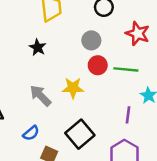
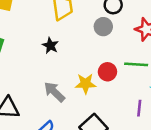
gray circle: (91, 40) -> (103, 27), moved
red circle: (98, 65) -> (107, 72), moved

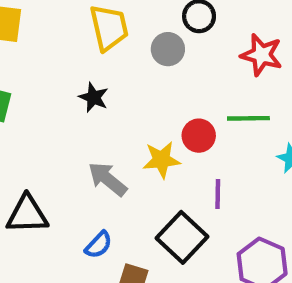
gray circle: (103, 27) -> (168, 49), moved
purple line: (139, 108) -> (218, 194), moved

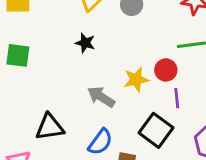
red circle: (199, 136) -> (166, 70), moved
blue semicircle: (99, 245) -> (100, 142), size x1.4

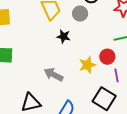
black star: (85, 43) -> (64, 36), moved
gray arrow: (101, 97) -> (54, 75), moved

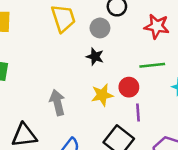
black star: (64, 36) -> (95, 57), moved
gray arrow: (54, 75) -> (57, 103), turned 42

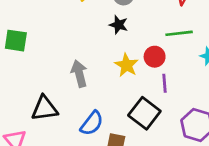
yellow star: (102, 95) -> (126, 65), turned -30

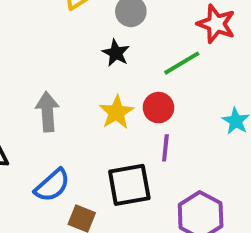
green line: (179, 33) -> (182, 63), moved, turned -35
black square: (144, 113) -> (129, 185), turned 32

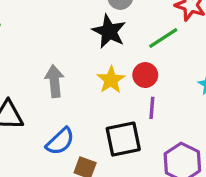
black star: (116, 53) -> (109, 31), size x1.5

